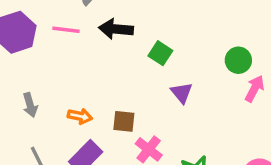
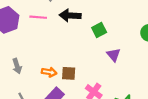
green square: (160, 53) -> (99, 30), turned 32
brown square: (124, 121) -> (69, 73), moved

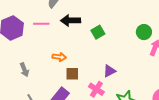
purple triangle: (114, 55) -> (110, 71), moved, turned 48
orange arrow: (49, 72) -> (59, 57), moved

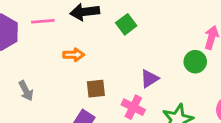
green circle: (144, 32) -> (195, 62), moved
orange arrow: (59, 57) -> (74, 55), moved

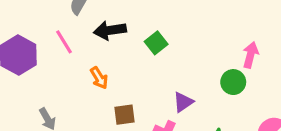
pink line: (43, 21) -> (64, 42), turned 65
orange arrow: (74, 55) -> (99, 78), turned 60

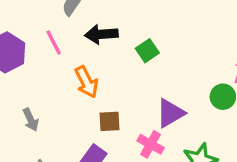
orange arrow: (99, 78) -> (87, 82), size x1.4
purple triangle: (183, 102) -> (170, 113), size x1.4

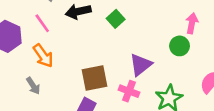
orange arrow: (87, 82) -> (43, 56), moved
brown square: (110, 121) -> (95, 78), size x1.5

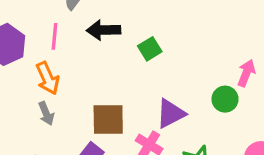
pink line: (42, 23) -> (54, 36), turned 30
gray arrow: (33, 86) -> (46, 113), moved

